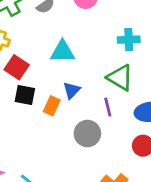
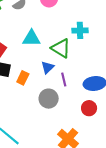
green triangle: (120, 78) -> (61, 48), moved
blue triangle: (72, 90) -> (48, 67), moved

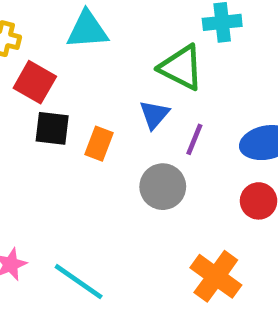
cyan triangle: (31, 38) -> (87, 30), moved
purple line: (64, 79) -> (194, 139), turned 40

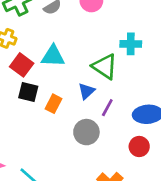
cyan triangle: (87, 30) -> (53, 56), moved

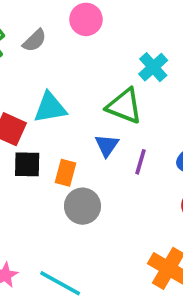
cyan cross: (131, 44) -> (153, 67), turned -30
gray circle: (86, 132) -> (83, 206), moved

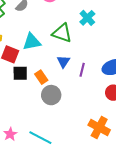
green triangle: (124, 106) -> (62, 33), moved
orange rectangle: (65, 173) -> (41, 77), turned -48

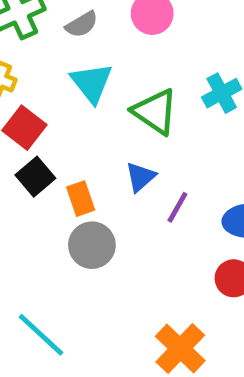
cyan triangle: (32, 42) -> (92, 83), moved, turned 48
black square: (20, 73) -> (35, 177), turned 35

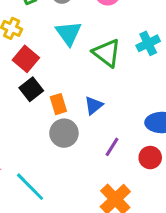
blue triangle: (140, 177) -> (94, 105), moved
purple line: (177, 207) -> (112, 147), moved

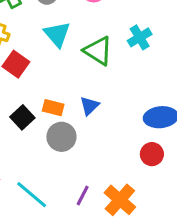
black square: (31, 89) -> (22, 117), moved
orange rectangle: (58, 104) -> (53, 108), turned -54
purple line: (112, 147) -> (83, 196), moved

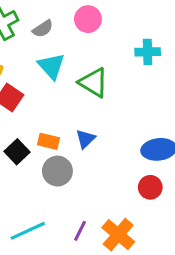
cyan cross: (140, 37) -> (148, 52), moved, turned 30
cyan line: (32, 195) -> (28, 231), turned -64

